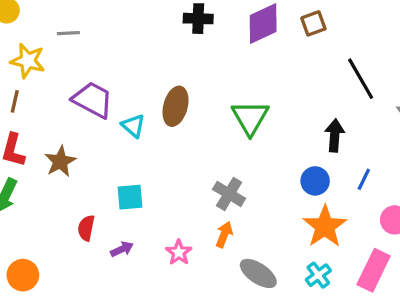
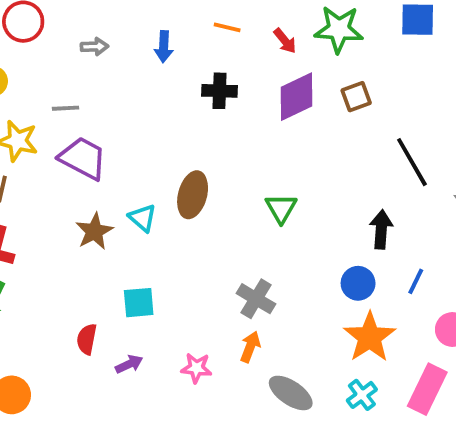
purple trapezoid: (93, 100) -> (83, 158), moved
green triangle: (250, 118) -> (281, 208), size x0.7
brown star: (60, 161) -> (94, 231), moved
pink star: (179, 252) -> (196, 368), turned -30

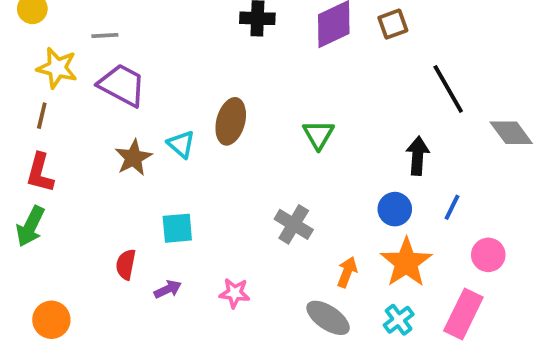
orange arrow: (250, 347) -> (347, 272), moved

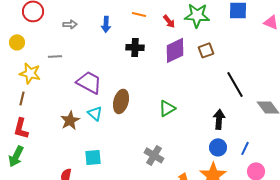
purple trapezoid: (122, 85) -> (89, 82), moved
green triangle: (318, 135) -> (167, 108), turned 30
blue line: (452, 207) -> (245, 148), moved
blue circle: (395, 209) -> (218, 147), moved

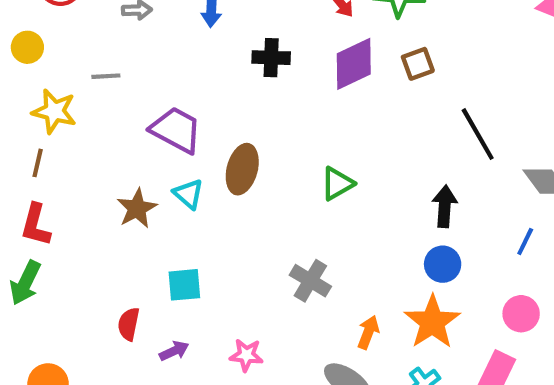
blue line: (245, 148) -> (525, 241), moved

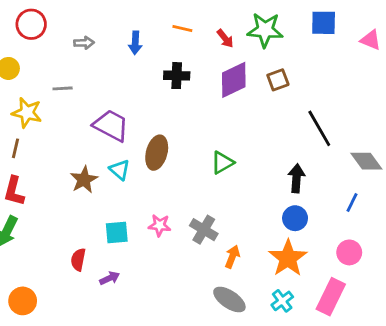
orange arrow: (368, 332) -> (232, 257), moved
pink star: (246, 355) -> (160, 225), moved

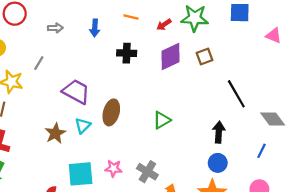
red arrow: (225, 39) -> (164, 25), turned 96
pink triangle: (371, 40) -> (274, 36), moved
gray line: (63, 88) -> (39, 63), turned -56
cyan triangle: (120, 170) -> (83, 126), turned 35
cyan square: (117, 232) -> (81, 174), size x1.4

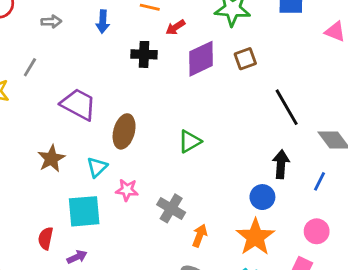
red arrow: (164, 25) -> (175, 27), moved
cyan triangle: (83, 126) -> (97, 167), moved
black arrow: (219, 132) -> (281, 164), moved
pink star: (113, 168) -> (127, 190), moved

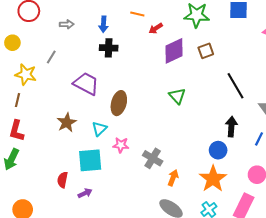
black cross: (144, 54) -> (109, 48), moved
green triangle: (190, 141) -> (177, 96), moved, turned -42

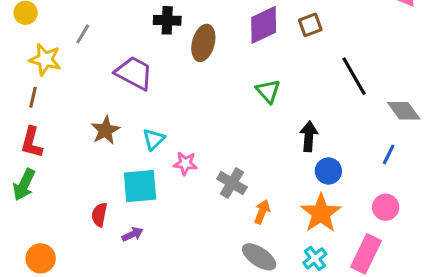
brown ellipse: (119, 103) -> (203, 43), moved
black arrow: (231, 127) -> (309, 136), moved

